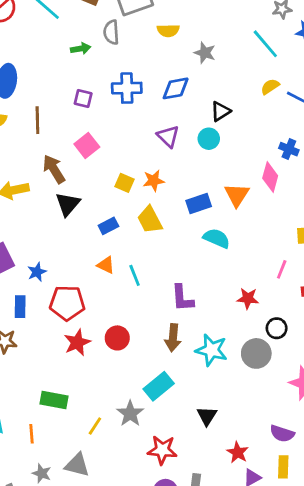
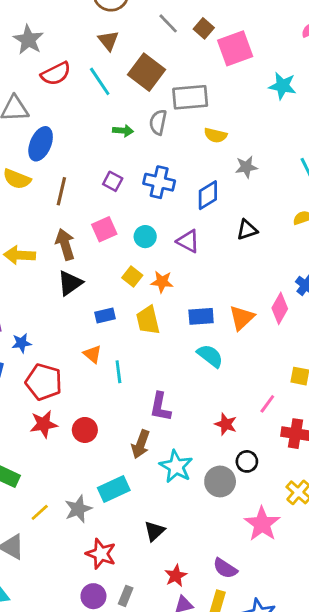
gray star: (205, 53) -> (246, 167), turned 30
blue diamond: (176, 88) -> (208, 195), turned -36
purple triangle: (168, 136) -> (188, 241), turned -30
cyan circle: (209, 139) -> (145, 237), moved

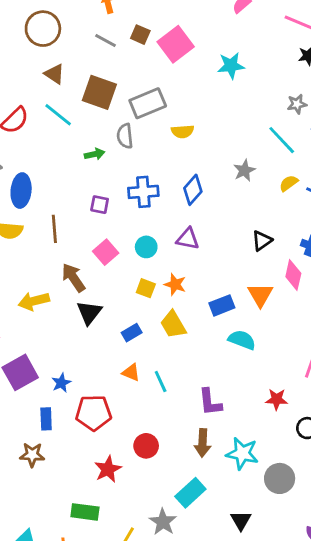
gray star: (246, 167) -> (244, 170), moved
black triangle: (247, 230) -> (262, 241), moved
orange star: (162, 282) -> (175, 284), turned 30
red star: (44, 424) -> (108, 469), moved
gray circle: (220, 481) -> (280, 478), moved

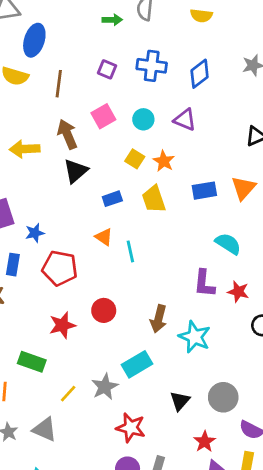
cyan semicircle: (242, 340) -> (228, 244), moved
purple L-shape: (210, 402) -> (204, 283), moved
gray circle: (280, 478) -> (223, 397), moved

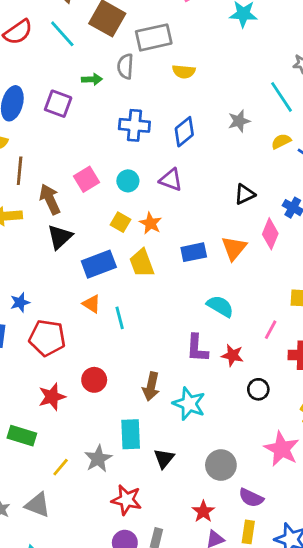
purple square: (107, 69) -> (58, 104), moved, size x1.4
brown line: (59, 84) -> (20, 171), moved
blue rectangle: (112, 199) -> (99, 264), size x1.6
cyan rectangle: (137, 364) -> (131, 434), turned -60
black triangle: (180, 401) -> (164, 458), moved

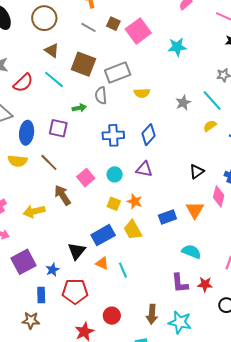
gray star: (239, 121) -> (183, 103), moved
yellow semicircle: (281, 141) -> (210, 126), moved
brown line: (20, 171) -> (49, 162), moved, turned -42
black triangle: (60, 237) -> (77, 251), moved

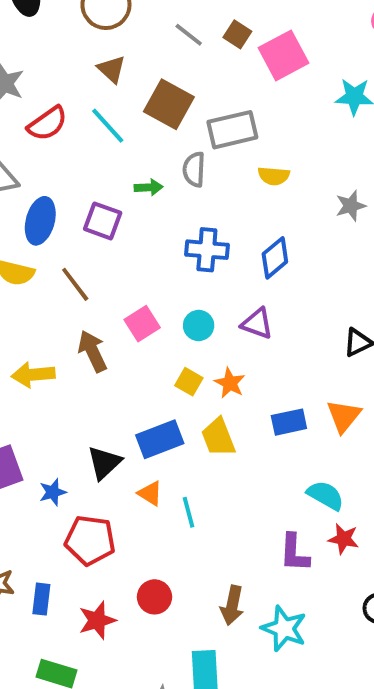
red star: (205, 284) -> (344, 539), moved
blue rectangle: (41, 295) -> (41, 599), moved

